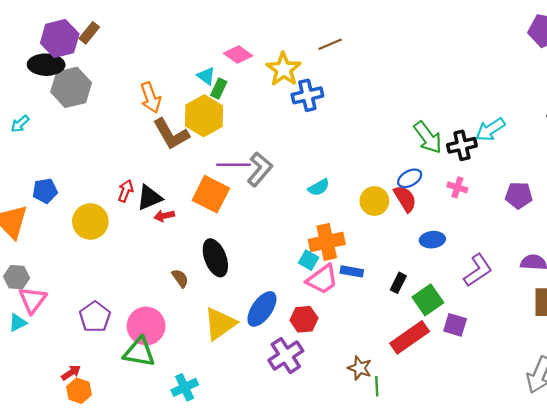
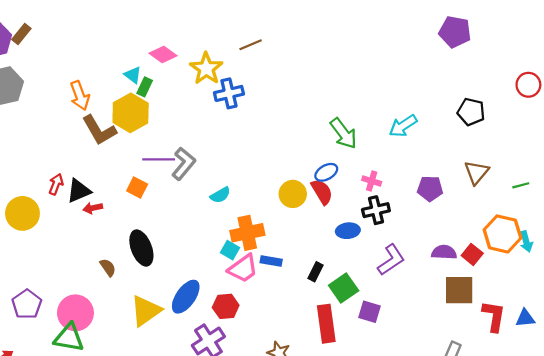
black cross: (462, 145) -> (376, 210), moved
cyan semicircle: (319, 187) -> (220, 195), moved
orange square: (211, 194) -> (137, 187), size x0.6
red rectangle: (410, 337) -> (326, 324), turned -63

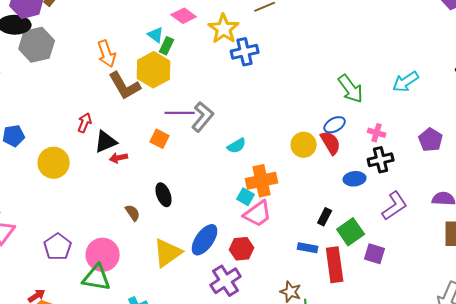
red arrow: (56, 184) -> (85, 123), moved
purple pentagon: (430, 189) -> (431, 140), turned 30
black ellipse: (141, 248) -> (164, 195), size x0.7
blue rectangle: (271, 261) -> (308, 248), moved

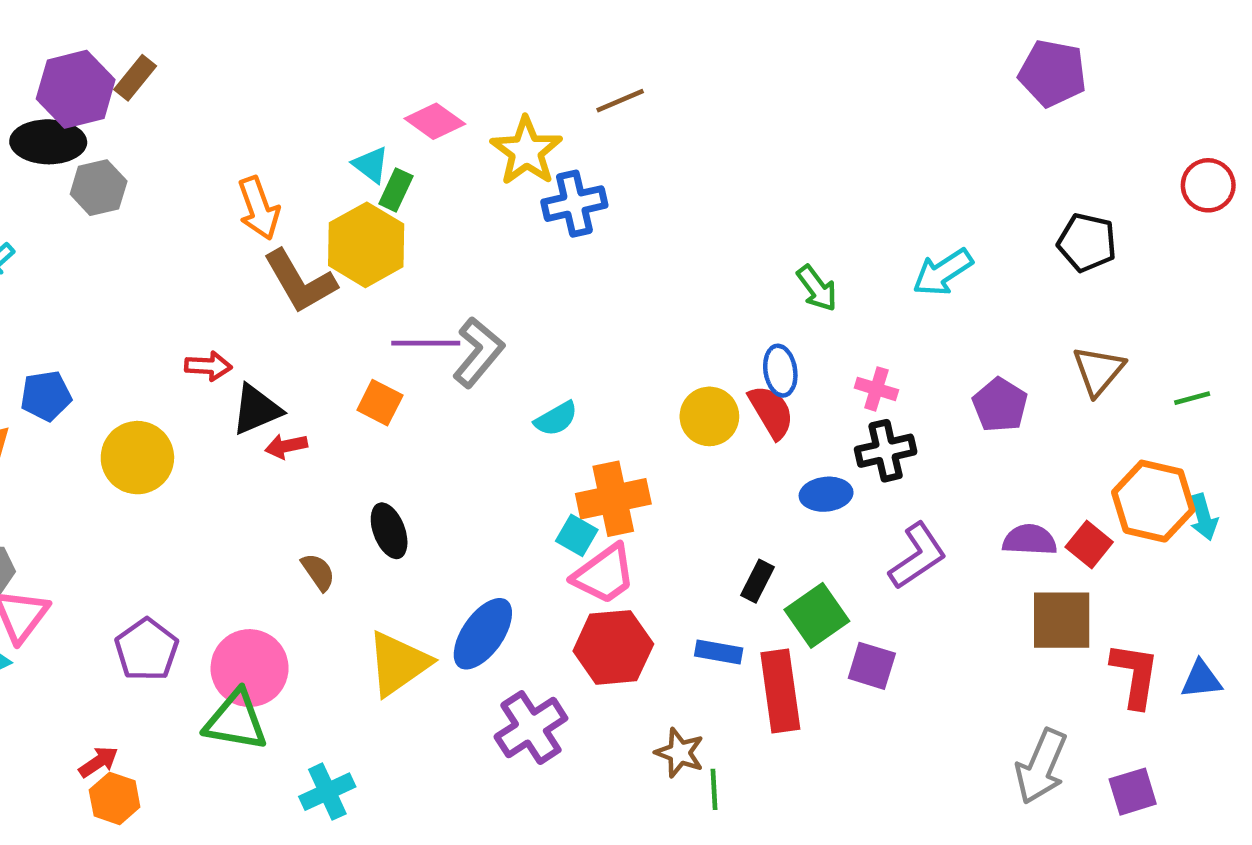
gray hexagon: (37, 45) -> (99, 188), size x0.7
green arrow: (351, 89) -> (817, 288), size x0.7
red arrow: (85, 123) -> (208, 366), turned 72
blue ellipse: (335, 125) -> (780, 371), turned -70
red hexagon: (242, 249) -> (613, 647), moved, size x1.4

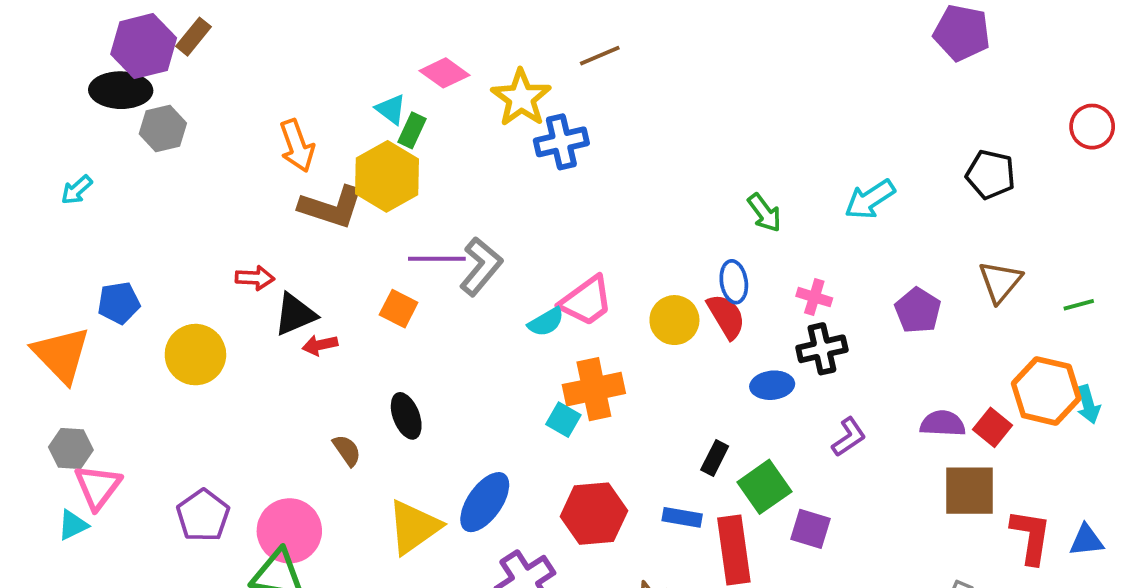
brown L-shape: (300, 281) -> (331, 207), turned -42
purple L-shape: (918, 556) -> (849, 437), size x0.7
pink trapezoid: (604, 574) -> (586, 301), moved

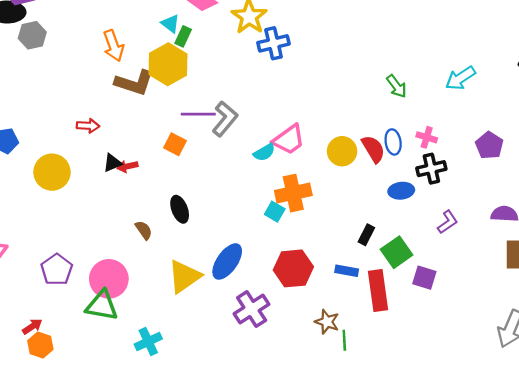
blue ellipse: (734, 282) -> (393, 142), moved
black triangle: (295, 314) -> (112, 163), moved, size x0.7

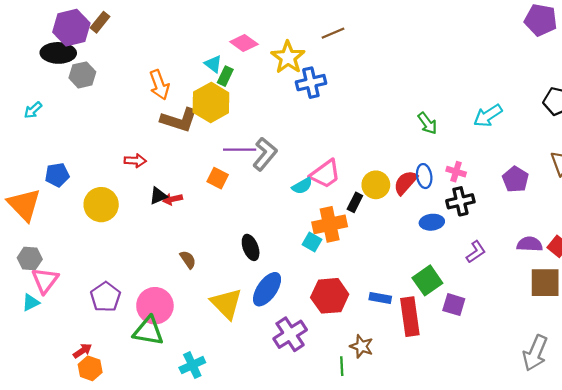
red semicircle: (373, 149) -> (405, 183), turned -108
black ellipse: (180, 209) -> (251, 247), moved
black rectangle: (366, 235) -> (355, 202), moved
yellow triangle: (184, 277) -> (226, 303), turned -40
green line: (344, 340) -> (342, 366), moved

